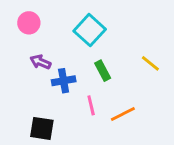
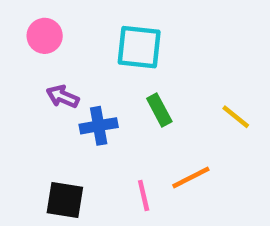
cyan square: (90, 30) -> (139, 47), turned -36
yellow line: (150, 63) -> (236, 117), moved
pink line: (91, 105) -> (144, 196), moved

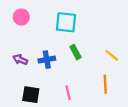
purple arrow: (63, 97) -> (20, 60), moved
orange line: (191, 178) -> (105, 84), moved, turned -66

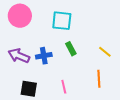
pink circle: (21, 17) -> (20, 16), size x1.5
purple arrow: (20, 60) -> (19, 56), size x1.5

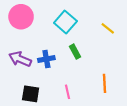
cyan square: (62, 21) -> (65, 22), turned 35
yellow line: (105, 52) -> (108, 28), moved

